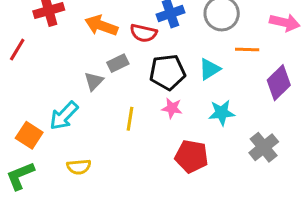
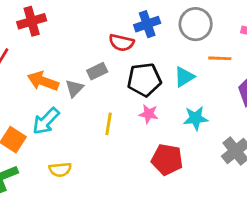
orange arrow: (101, 26) -> (43, 81), moved

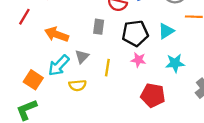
gray rectangle: (97, 71) -> (99, 27), turned -56
gray triangle: (74, 88) -> (82, 57), moved
yellow semicircle: (60, 170) -> (78, 85), moved

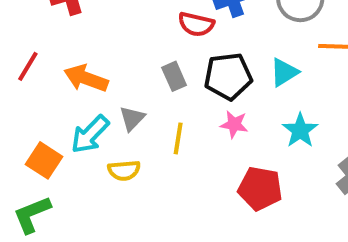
red line: (24, 17) -> (28, 66), moved
gray rectangle: (99, 27) -> (174, 76), moved, turned -32
cyan star: (175, 63) -> (300, 130), turned -30

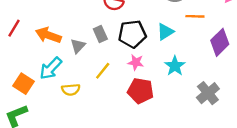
gray triangle: (132, 118) -> (78, 46), moved
yellow line: (178, 138) -> (103, 71), turned 30
red pentagon: (260, 188) -> (141, 91), moved

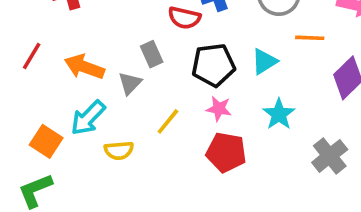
gray rectangle: (100, 34) -> (152, 54), moved

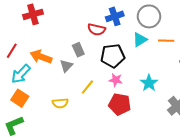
cyan triangle: (264, 61) -> (140, 40), moved
cyan arrow: (88, 118) -> (21, 74), moved

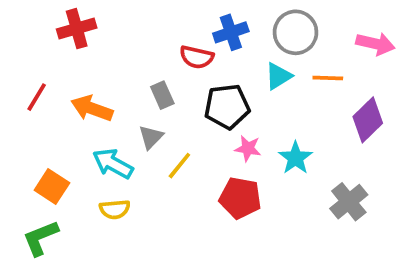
gray triangle: (66, 66) -> (151, 137), moved
cyan arrow: (21, 74) -> (113, 164), moved, turned 75
pink star: (116, 80) -> (248, 148), moved
yellow semicircle: (60, 103) -> (115, 209), moved

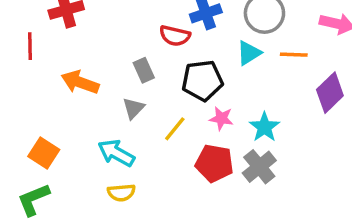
red line: (37, 97) -> (30, 46), moved, turned -32
cyan arrow: (113, 164) -> (116, 153), moved
yellow line: (179, 166) -> (175, 129), moved
gray cross: (349, 202) -> (259, 167), moved
yellow semicircle: (115, 209) -> (121, 193), moved

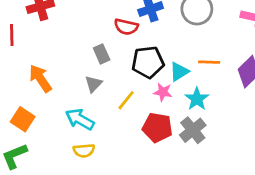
cyan triangle: (249, 53) -> (179, 72), moved
orange line: (294, 55) -> (209, 62), moved
orange arrow: (80, 82) -> (40, 78), moved, turned 36

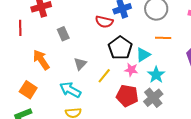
gray rectangle: (102, 54) -> (63, 34), moved
black pentagon: (148, 62) -> (120, 48), turned -30
orange line: (209, 62) -> (163, 38), moved

